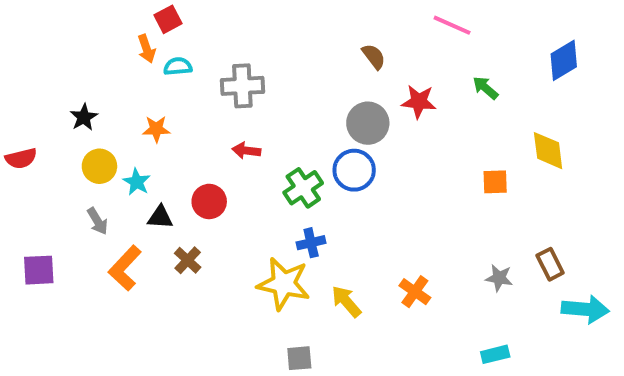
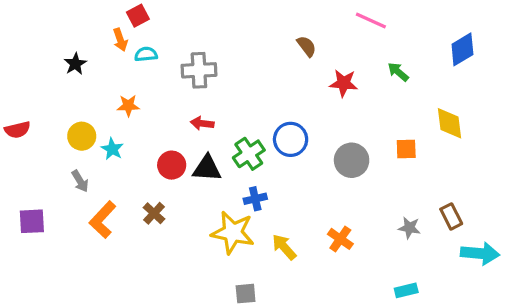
black star: (84, 117) -> (75, 64), moved
gray circle: (368, 123) -> (352, 160), moved
black triangle: (160, 217) -> (207, 168), moved, size x1.4

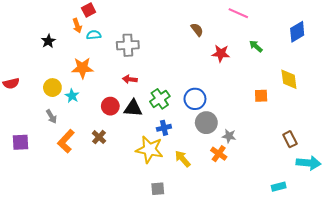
orange star: (128, 106) -> (82, 68), size x1.5
blue circle: (291, 139) -> (195, 99), moved
gray circle: (352, 160) -> (206, 123), moved
gray star: (409, 228) -> (229, 136), moved
cyan rectangle: (406, 290) -> (279, 187), moved

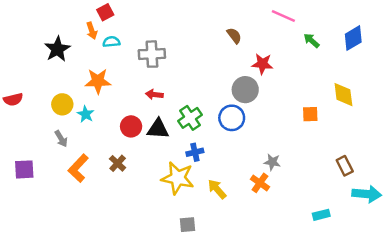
black star: (48, 41) -> (57, 49), size x1.5
green arrow: (256, 46) -> (312, 41), moved
gray circle: (206, 123) -> (245, 90), moved
cyan rectangle: (279, 187) -> (321, 215), moved

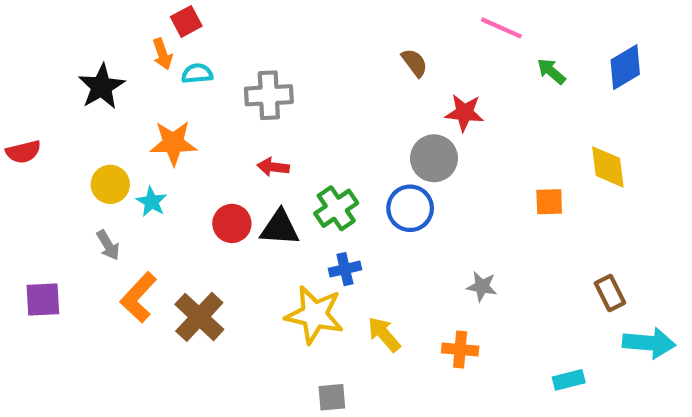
red semicircle: (13, 99) -> (23, 152), moved
brown cross: (118, 163) -> (199, 317), moved, size x1.6
orange cross: (260, 183) -> (460, 349), moved, turned -30

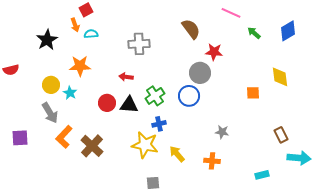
brown semicircle: (414, 63) -> (191, 29), size x1.5
gray cross: (269, 95) -> (139, 44), moved
gray arrow: (108, 245) -> (50, 113), size x1.5

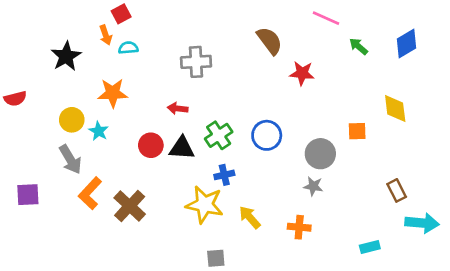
gray circle: (200, 73) -> (320, 154), moved

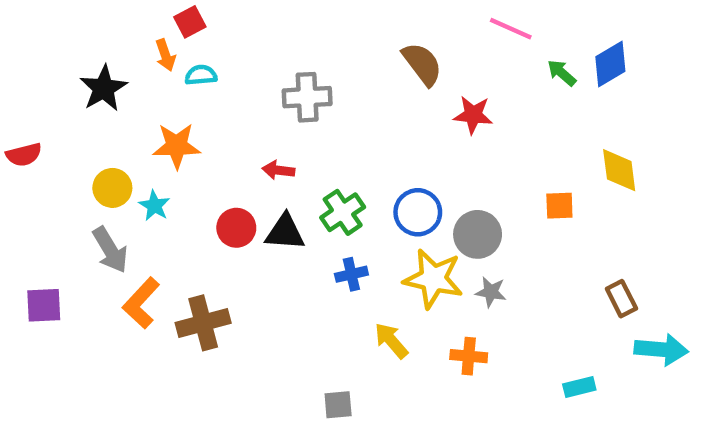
blue diamond: (407, 44) -> (610, 64), moved
gray circle: (320, 154) -> (478, 234), moved
yellow star: (205, 205) -> (433, 279), moved
brown cross: (130, 206) -> (203, 323), turned 32

